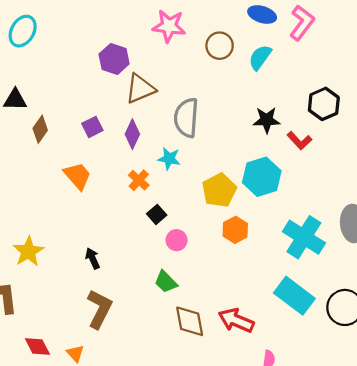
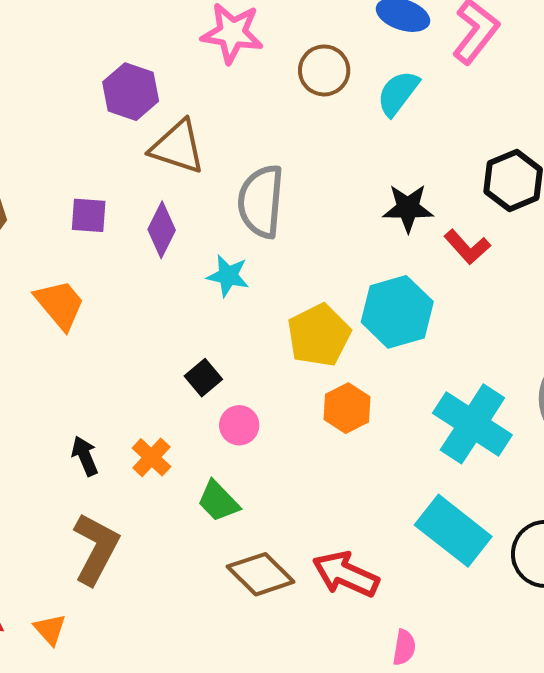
brown triangle: (140, 89) -> (177, 147), turned 40
purple square: (92, 127) -> (89, 215), turned 30
orange cross: (139, 180) -> (151, 457), moved
brown diamond: (190, 321) -> (261, 574), turned -36

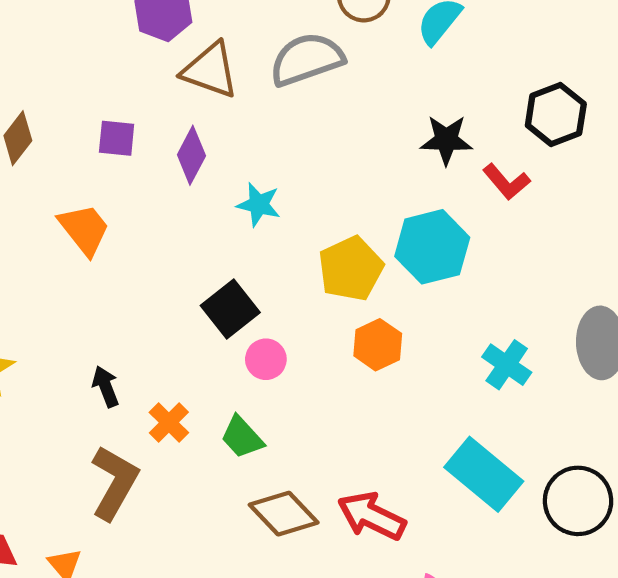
gray semicircle: (261, 201) -> (307, 59), moved, turned 64
black square: (203, 378) -> (230, 309), size x1.5
cyan cross: (472, 424) -> (507, 365), size x0.6
orange cross: (151, 457) -> (169, 423), moved

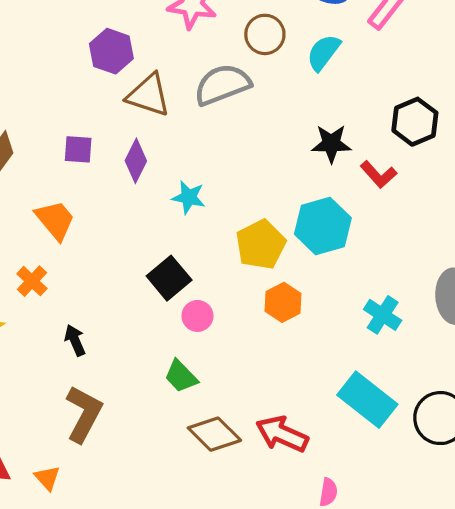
orange cross: (169, 423) -> (32, 281), moved

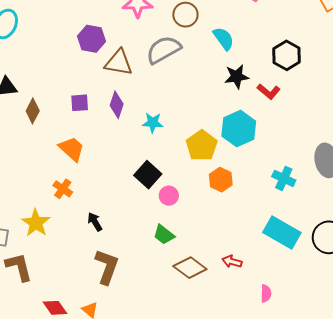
cyan semicircle: (323, 52) -> (224, 39), moved, turned 115
red arrow: (282, 434) -> (232, 262), size x0.6

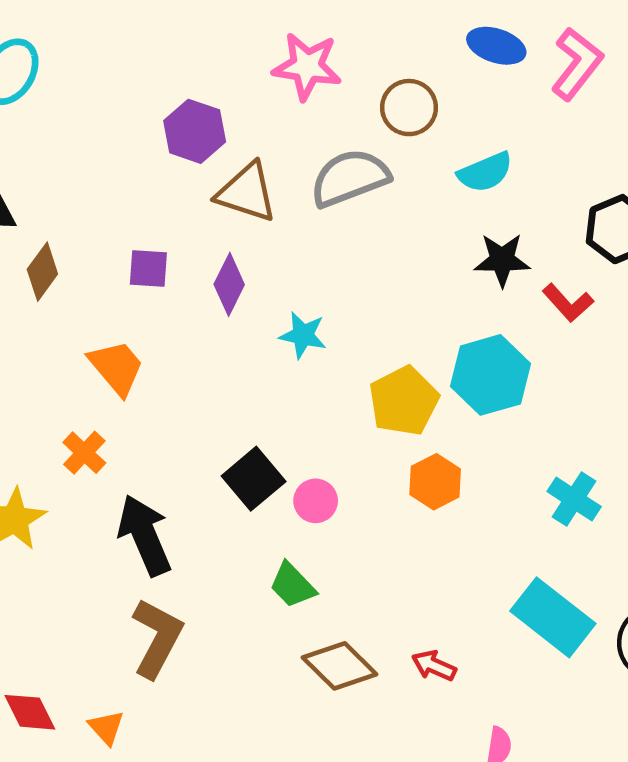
cyan semicircle: (224, 39) -> (485, 172), turned 95
black square: (148, 175) -> (254, 479), moved
black arrow: (95, 222) -> (145, 535), size x1.8

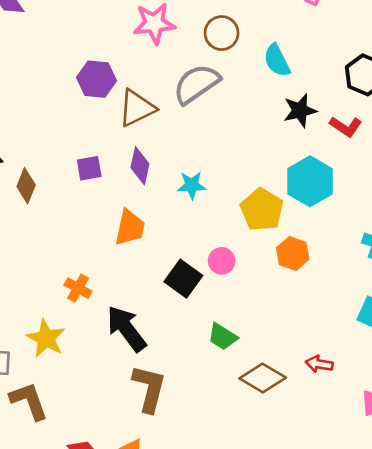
cyan semicircle: (485, 172) -> (277, 60), turned 100
brown triangle: (247, 193) -> (137, 108), turned -30
orange trapezoid: (117, 367) -> (130, 228), moved, turned 66
pink circle: (316, 501) -> (222, 261), moved

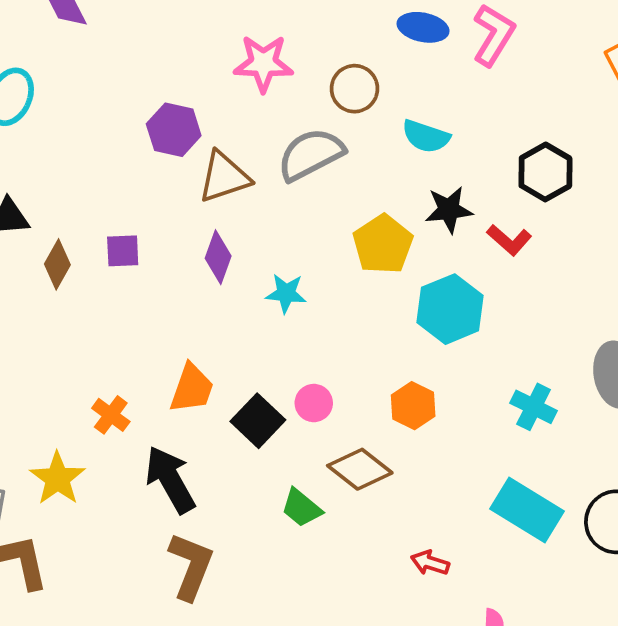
cyan semicircle: (277, 60) -> (426, 136), turned -52
purple square: (89, 168) -> (123, 251), moved
yellow pentagon: (262, 210) -> (383, 244), moved
orange trapezoid: (130, 228) -> (192, 388), moved
brown diamond: (263, 378) -> (360, 469), moved

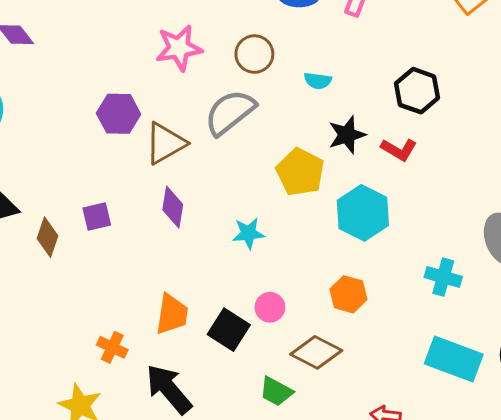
cyan semicircle: (426, 136) -> (318, 81), size x0.7
cyan star: (286, 293) -> (248, 233), moved

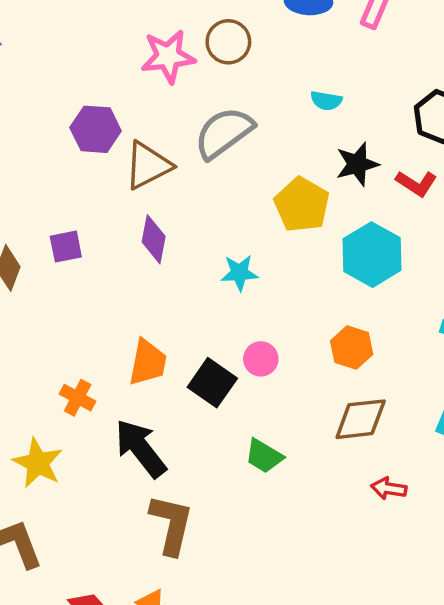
brown circle: (254, 54) -> (228, 42), moved
brown diamond: (316, 352) -> (361, 419), moved, turned -36

